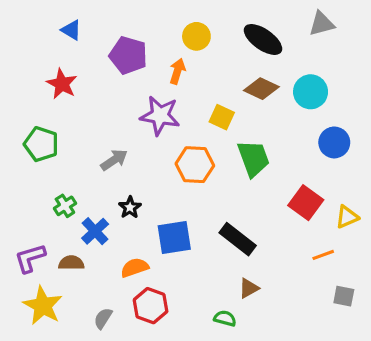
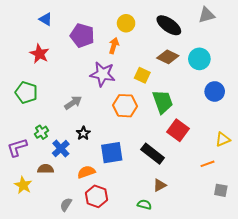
red square: (306, 203) -> (178, 130), moved
purple L-shape: (30, 258) -> (17, 148), moved
yellow star: (43, 306) -> (23, 185), moved, size x0.7

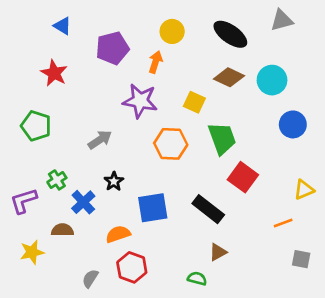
purple pentagon: (82, 35) -> (112, 48), turned -30
yellow star: (23, 185) -> (32, 252), turned 30

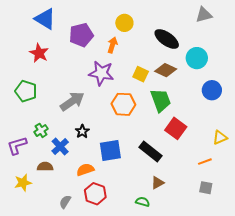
blue triangle: (62, 26) -> (45, 19), size x1.6
black ellipse: (230, 34) -> (167, 39), moved
brown diamond: (229, 77) -> (166, 70), moved
gray arrow: (100, 140) -> (72, 101), size x1.4
gray square: (301, 259) -> (206, 188), moved

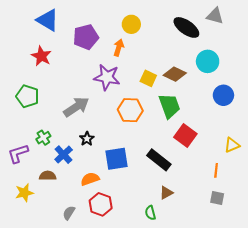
gray triangle: (204, 15) -> (215, 16), turned 30
black ellipse: (167, 39) -> (186, 27), moved
orange line: (205, 162) -> (216, 170), turned -64
green semicircle: (143, 202) -> (150, 213), turned -120

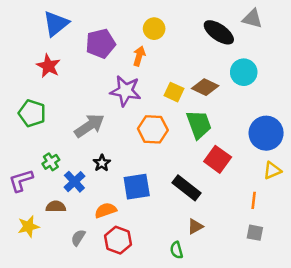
blue triangle: (48, 20) -> (56, 24), turned 50
blue circle: (223, 95) -> (266, 133), moved, size x1.4
gray semicircle: (69, 213) -> (78, 238), moved

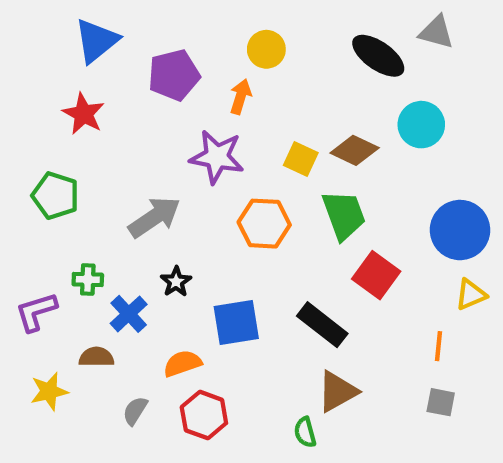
green cross: (51, 162) -> (88, 279), turned 35
brown triangle: (195, 226) -> (337, 391), size x1.5

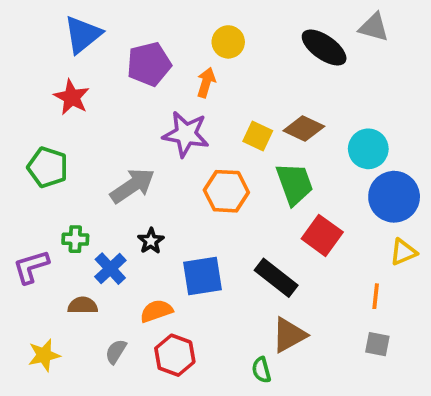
cyan circle: (421, 125) -> (368, 149), moved
yellow star: (49, 391) -> (44, 355), moved

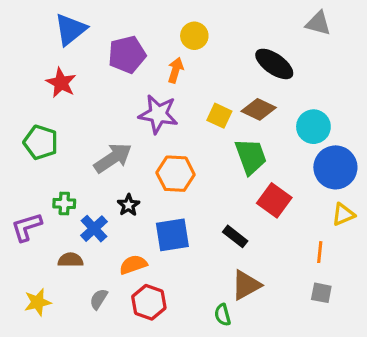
black ellipse: (324, 47) -> (274, 64), moved
orange hexagon: (226, 191) -> (176, 174), moved
black rectangle: (276, 278) -> (235, 236), size x0.7

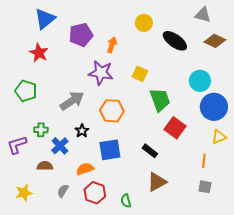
yellow circle: (194, 36) -> (144, 23), moved
brown diamond: (259, 109) -> (215, 41), moved
green semicircle: (223, 315) -> (126, 201), moved

